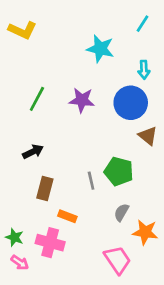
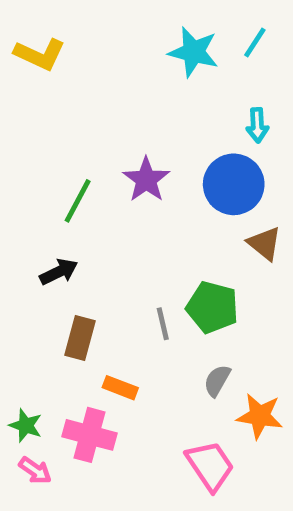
cyan star: (100, 49) -> (193, 52), moved
green line: (37, 99) -> (78, 201), moved
purple star: (82, 100) -> (146, 180), turned 30

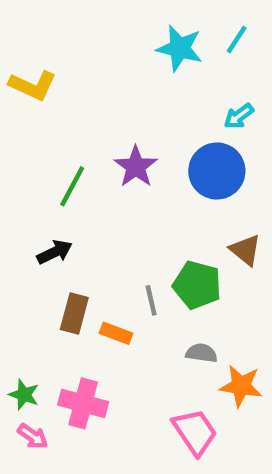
yellow L-shape: (40, 54) -> (33, 85), moved
cyan arrow: (257, 125) -> (239, 116), turned 56
brown triangle: (264, 243) -> (245, 250), moved
gray semicircle: (217, 381) -> (202, 353), turned 68
orange rectangle: (120, 388) -> (116, 333), moved

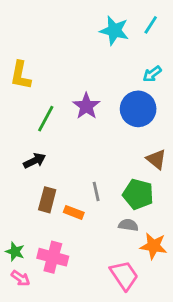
yellow L-shape: (33, 85) -> (21, 75), moved, turned 76
green pentagon: (197, 285) -> (138, 194), moved

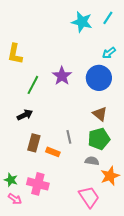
brown triangle: (156, 159) -> (100, 114), moved
green pentagon: (138, 194) -> (99, 139), turned -30
orange star: (153, 246) -> (110, 176), turned -30

